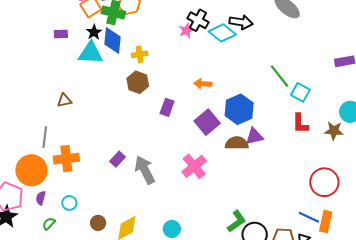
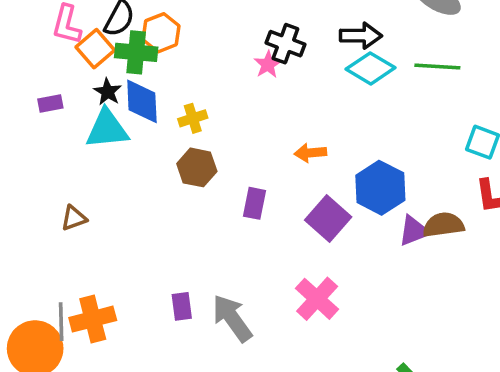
cyan diamond: (222, 33) -> (371, 68), moved
green line: (279, 76) -> (437, 66), moved, turned -40
gray line: (45, 137) -> (61, 322), moved
brown semicircle: (237, 143) -> (443, 225), moved
purple rectangle: (117, 159) -> (182, 306), turned -42

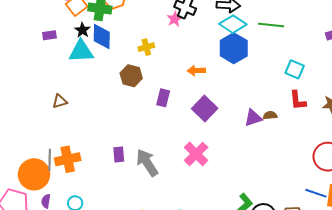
yellow cross: (193, 118) -> (146, 47), moved
blue hexagon: (380, 188) -> (234, 48), moved
brown semicircle: (443, 225) -> (270, 115), size x0.6

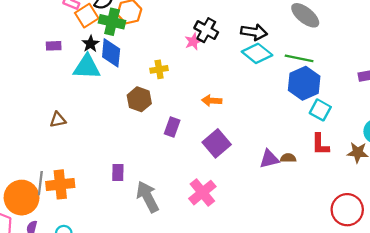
blue hexagon: (234, 48) -> (304, 83), moved
purple rectangle: (119, 155) -> (118, 173), moved

